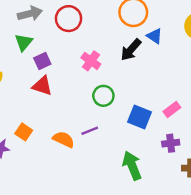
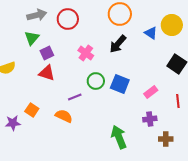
blue triangle: (154, 36) -> (151, 33), moved
blue square: (140, 117) -> (120, 84), moved
purple line: (90, 131) -> (75, 97), moved

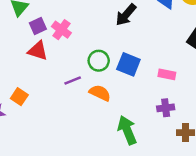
pink cross: (86, 53) -> (61, 30), moved
pink rectangle: (151, 92) -> (167, 74), turned 48
orange semicircle: (64, 116) -> (100, 93), moved

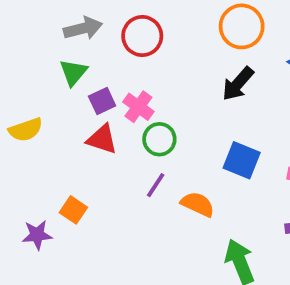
green circle: (99, 61) -> (159, 139), moved
purple line: (73, 81) -> (156, 185), turned -35

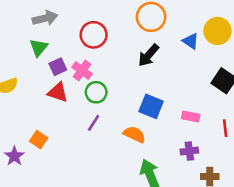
red circle: (142, 36) -> (94, 35), moved
orange semicircle: (198, 204) -> (134, 134), moved
purple star: (37, 235) -> (14, 156), turned -30

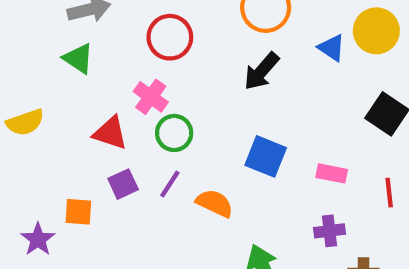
green triangle: (39, 48) -> (78, 58), turned -36
purple square: (58, 67) -> (123, 184), moved
orange semicircle: (134, 134) -> (215, 203), moved
orange square: (39, 140) -> (78, 212), turned -30

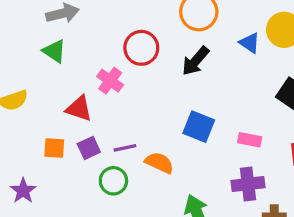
red circle: (170, 37) -> (141, 48), moved
green circle: (174, 133) -> (113, 181), moved
purple line: (170, 184) -> (125, 148), turned 45
orange square: (78, 212) -> (54, 148), moved
purple cross: (329, 231) -> (248, 184), size x1.4

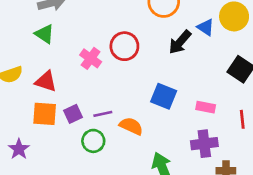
red circle: (141, 48) -> (124, 46), moved
black arrow: (195, 61) -> (180, 42), moved
red triangle: (79, 109) -> (46, 81), moved
orange square: (54, 148) -> (45, 114), size x1.4

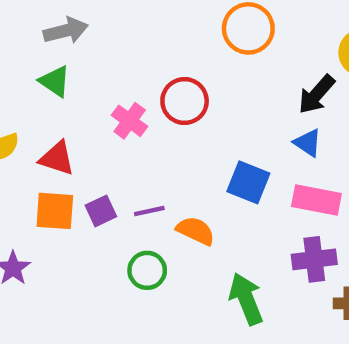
blue triangle: (206, 27) -> (308, 143), moved
black arrow: (180, 42) -> (316, 94), moved
pink rectangle: (206, 107) -> (316, 200), size x1.5
green circle: (93, 141) -> (147, 270), moved

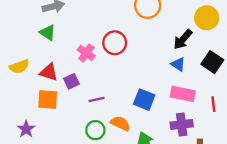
blue square: (248, 182) -> (144, 100), moved
purple square: (101, 211) -> (72, 81), moved
orange semicircle: (196, 231) -> (120, 123), moved

